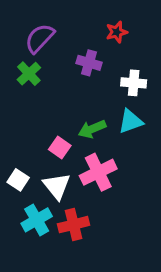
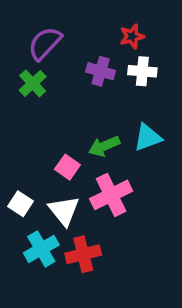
white cross: (134, 83) -> (142, 71), moved

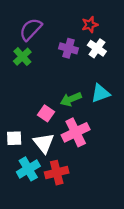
white cross: (142, 71) -> (97, 48), turned 30
white square: (20, 204) -> (14, 138), turned -35

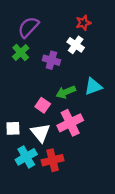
purple cross: (69, 48) -> (51, 60), moved
white cross: (97, 48) -> (76, 45), moved

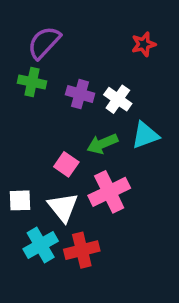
red star: (83, 23) -> (144, 44), moved
white cross: (76, 45) -> (118, 99), moved
green cross: (21, 52) -> (32, 82), turned -35

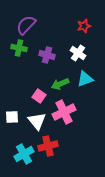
white cross: (118, 99) -> (78, 53), moved
cyan cross: (41, 245) -> (24, 154), moved

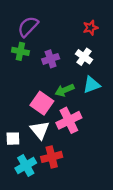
purple cross: (47, 55) -> (51, 59), turned -35
pink square: (39, 96) -> (42, 103), size x1.5
white square: (12, 117) -> (13, 139), moved

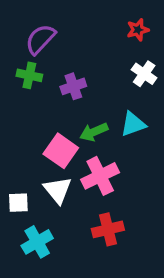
red star: (90, 28) -> (138, 30), moved
white cross: (84, 57) -> (144, 74), moved
red cross: (52, 157) -> (108, 229), moved

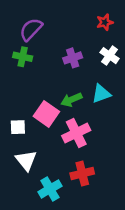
purple cross: (73, 86) -> (73, 58), moved
white triangle: (58, 190) -> (26, 160), moved
white square: (18, 203) -> (18, 127), moved
cyan cross: (37, 242) -> (50, 189), moved

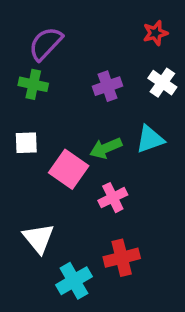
white square: (18, 127) -> (26, 143), moved
pink cross: (76, 133) -> (113, 198), size x0.7

